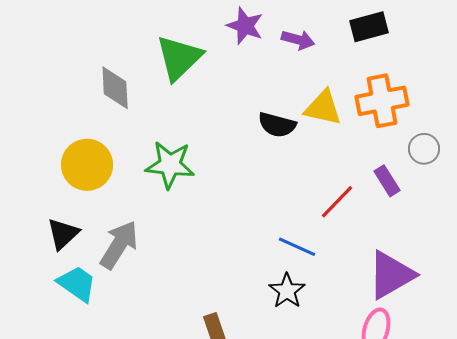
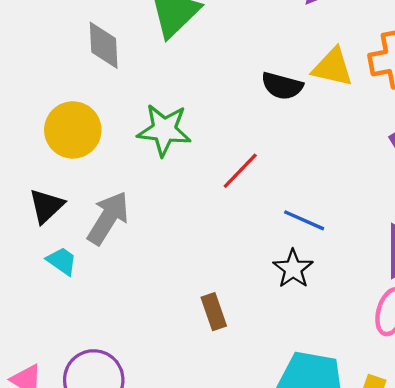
red line: (337, 202) -> (240, 171), moved
cyan trapezoid: (77, 284) -> (62, 261), size x0.7

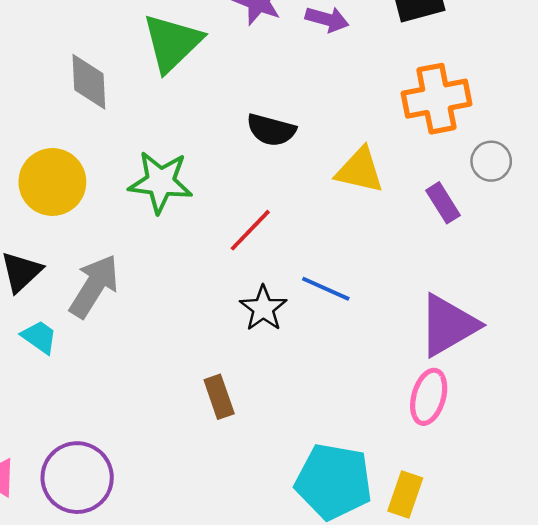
yellow triangle: (333, 67) -> (360, 170), moved
black semicircle: (282, 86) -> (271, 130), moved
black star: (293, 269) -> (263, 308), moved

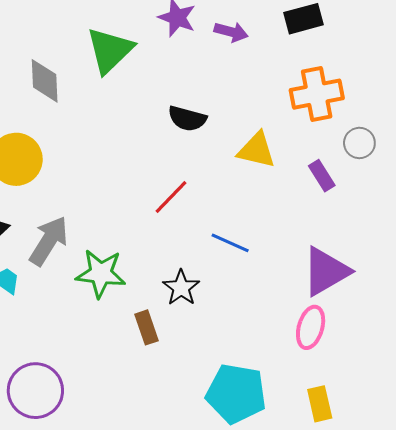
green star: (160, 182) -> (101, 273), moved
black star: (263, 308) -> (181, 288), moved
yellow rectangle: (405, 494) -> (320, 404), moved, turned -32

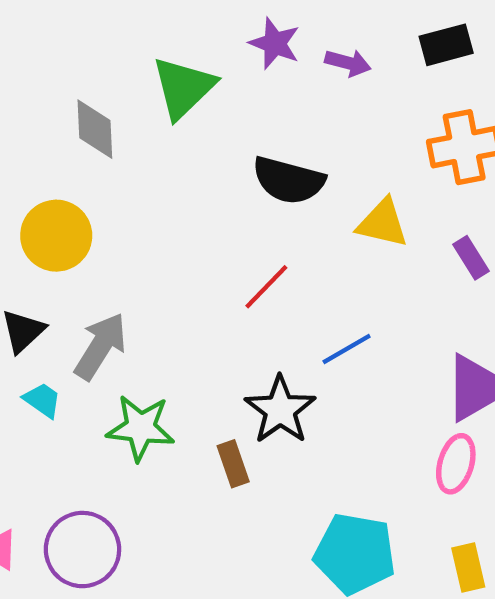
black semicircle: (187, 119) -> (288, 180), size x1.4
blue line: (230, 243) -> (347, 349), turned -54
green star: (101, 273) -> (141, 428), moved
black star: (181, 288) -> (280, 410), size x1.4

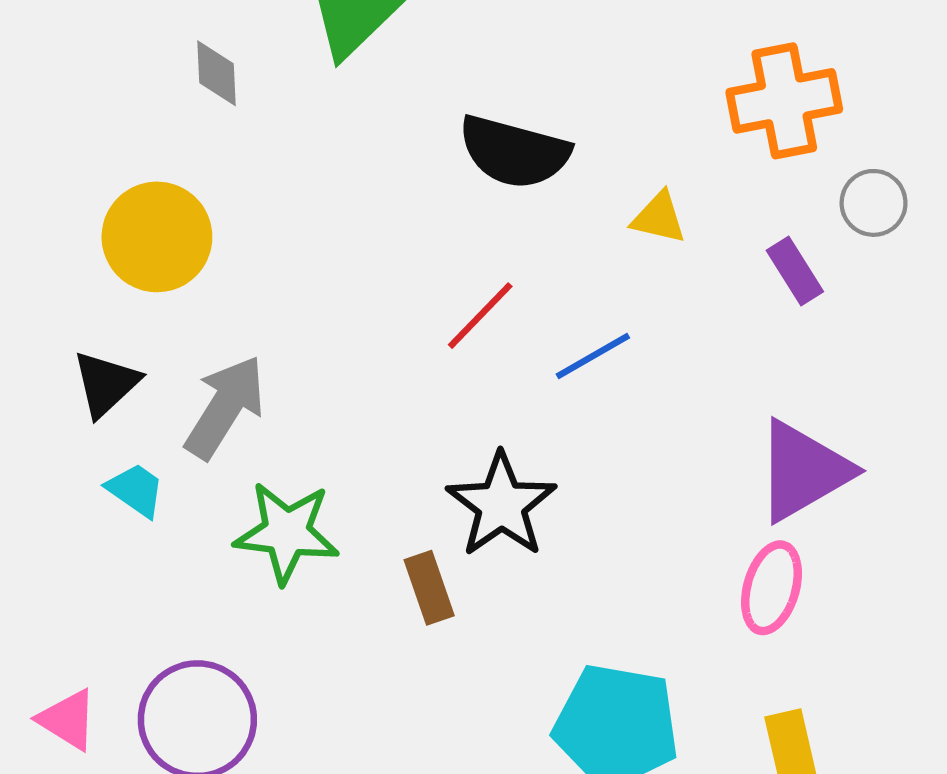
gray diamond: (95, 129) -> (217, 73), size x0.7
yellow triangle: (383, 223) -> (659, 218), size x0.7
blue line: (347, 349) -> (593, 356), moved

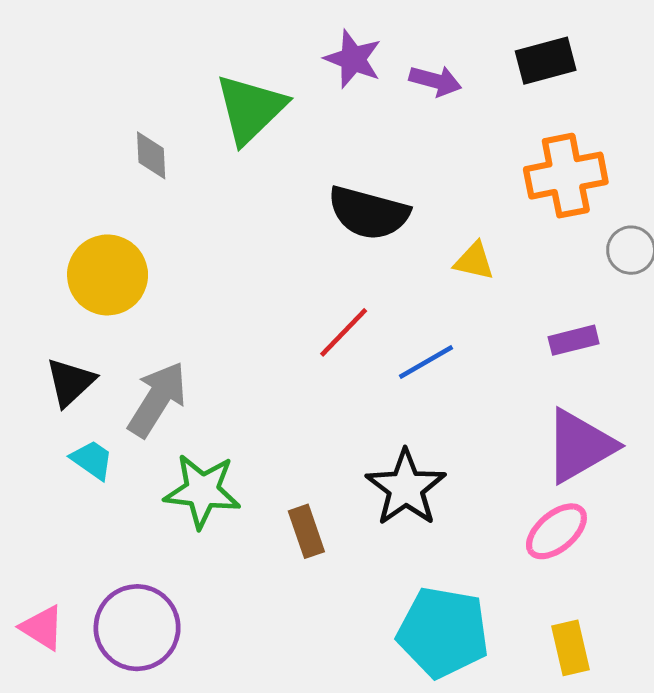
purple rectangle: (795, 271) -> (574, 340), moved, turned -72
black star: (501, 505) -> (406, 488), moved
pink ellipse: (771, 588) -> (556, 531), turned 34

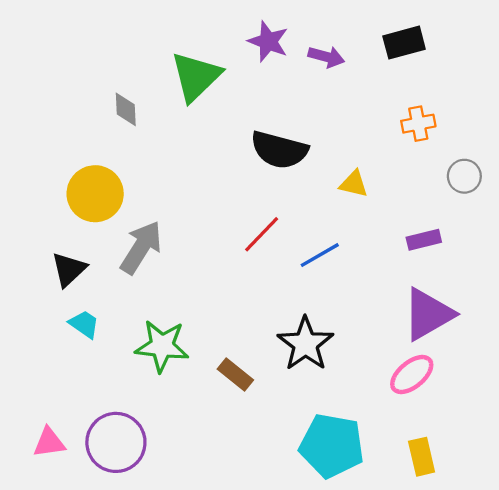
orange cross: (566, 176) -> (418, 124), size x0.6
gray arrow: (157, 399) -> (141, 247), moved
brown rectangle: (306, 531) -> (235, 374), turned -32
pink triangle: (42, 628) -> (49, 442), turned -40

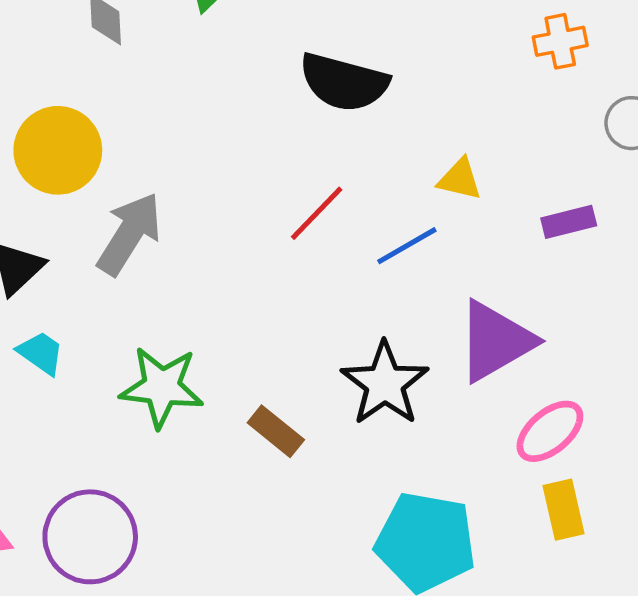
yellow triangle: (354, 184) -> (460, 179), moved
purple triangle: (428, 314) -> (495, 341), moved
yellow rectangle: (422, 457) -> (564, 510), moved

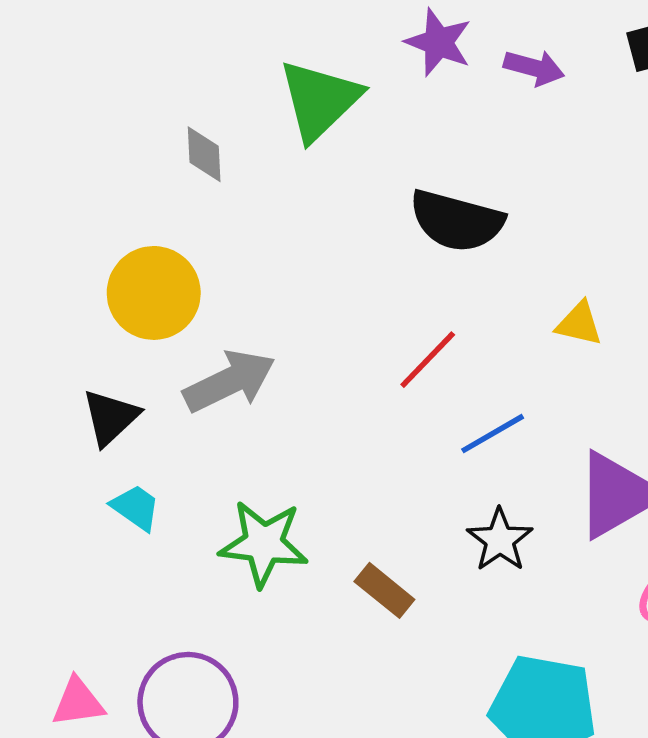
gray arrow: (129, 234) -> (229, 381), turned 32
blue line: (407, 246) -> (493, 434), moved
black star: (385, 384) -> (500, 540), size x0.7

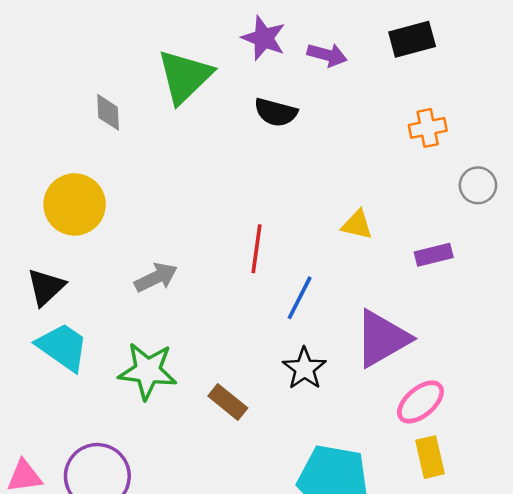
black semicircle: (457, 221) -> (276, 112), moved, size x0.7
red line: (428, 360) -> (257, 249), turned -36
gray arrow: (229, 381) -> (156, 277), moved, size x0.7
blue line: (493, 434) -> (300, 298), turned -33
cyan trapezoid: (136, 507) -> (63, 347), size x1.6

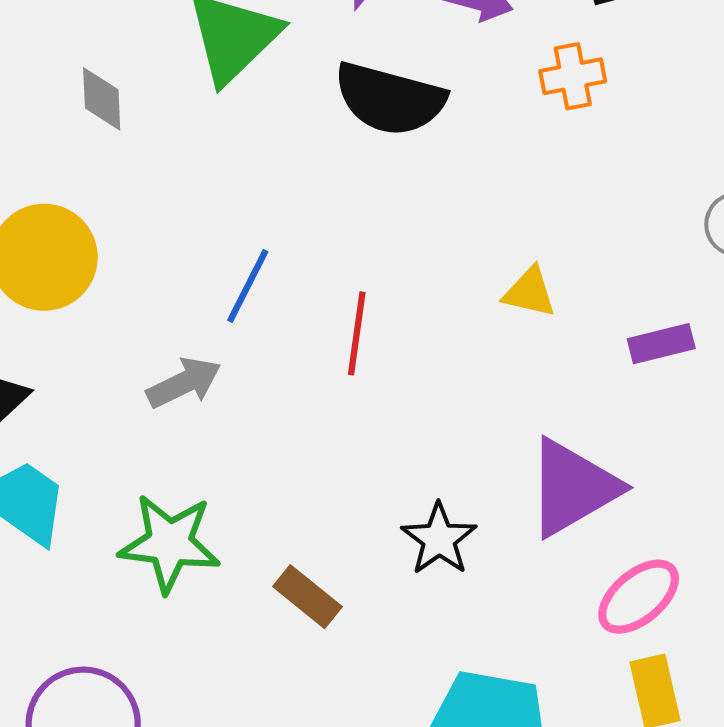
black semicircle: (276, 112) -> (390, 99), size x1.5
orange cross: (428, 128) -> (573, 76), moved
blue line: (300, 298) -> (248, 286), moved

